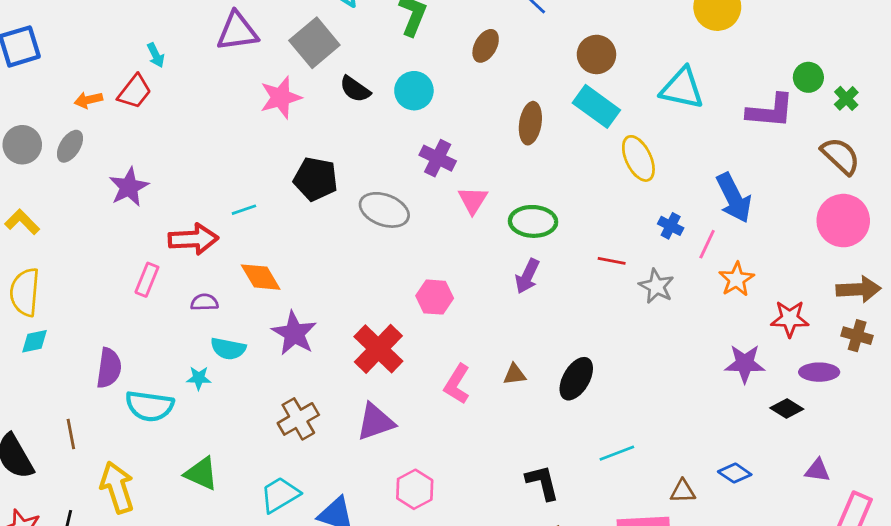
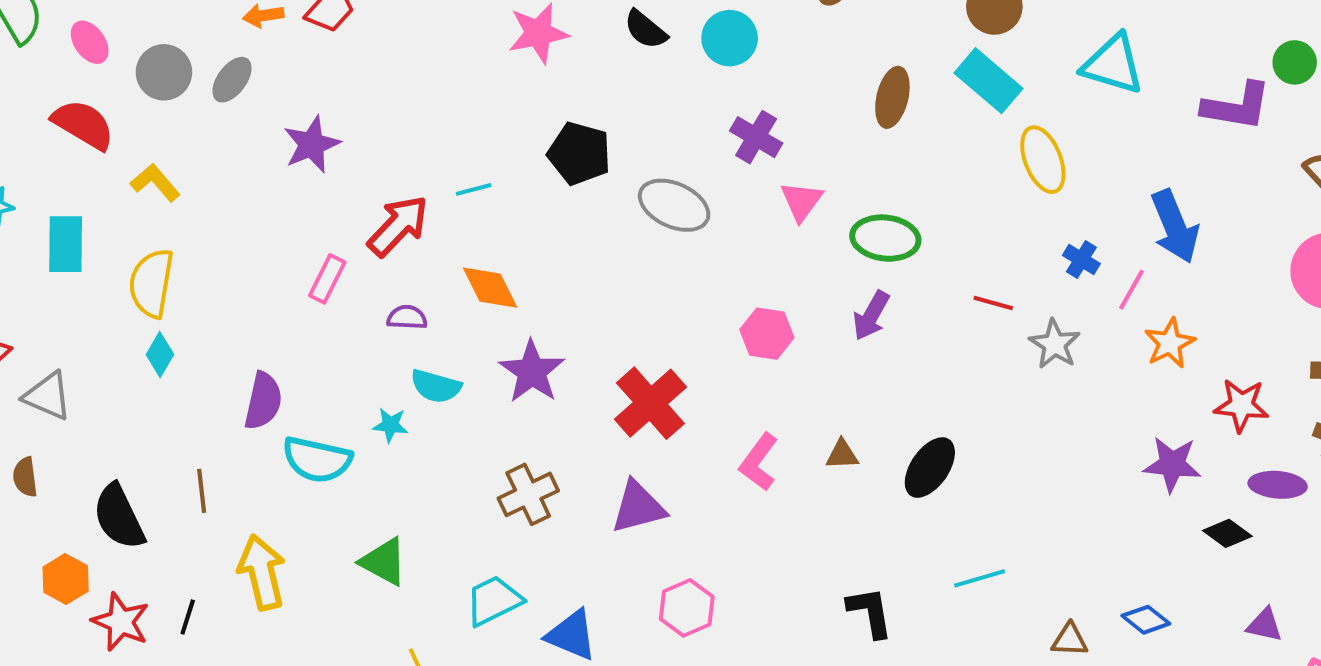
red arrow: (193, 239) -> (398, 226), turned -48
pink hexagon: (435, 297) -> (767, 334), moved
cyan diamond: (35, 341) -> (160, 354), turned -52

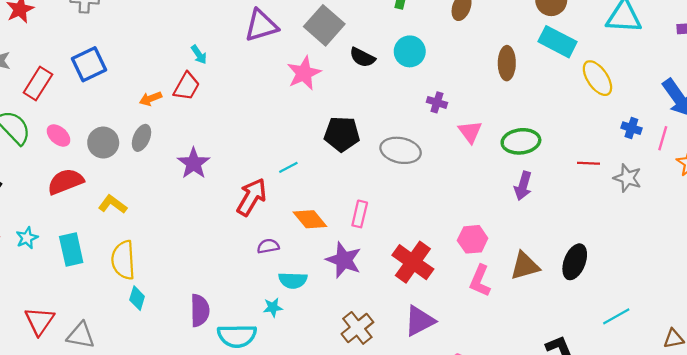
red semicircle: (83, 124) -> (65, 182), turned -39
purple cross: (756, 137) -> (437, 102), size x0.7
pink rectangle: (327, 279) -> (360, 214), moved
pink hexagon: (767, 334) -> (473, 239), moved
brown triangle: (842, 455) -> (525, 266), size x1.6

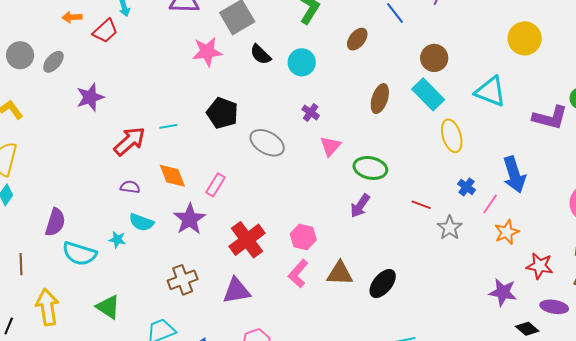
orange arrow: (151, 99) -> (72, 17), moved

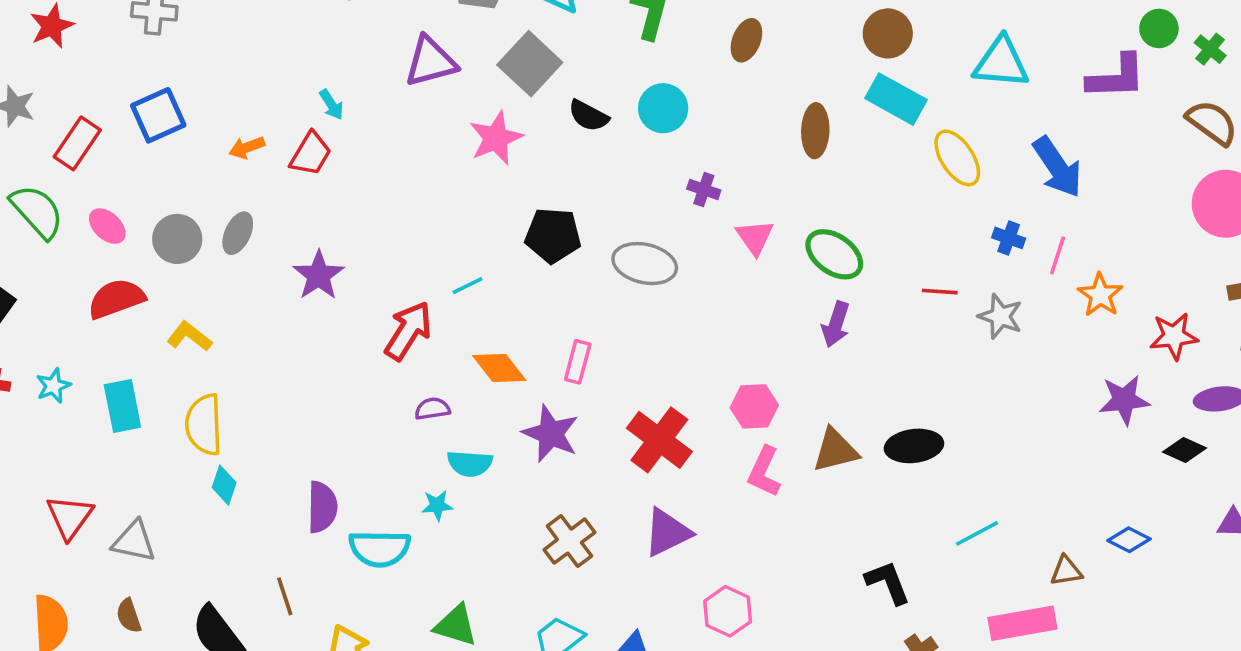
green ellipse: (370, 168) -> (834, 254), turned 40
blue arrow: (514, 175) -> (1057, 167), moved
black ellipse: (383, 284) -> (914, 446), turned 60

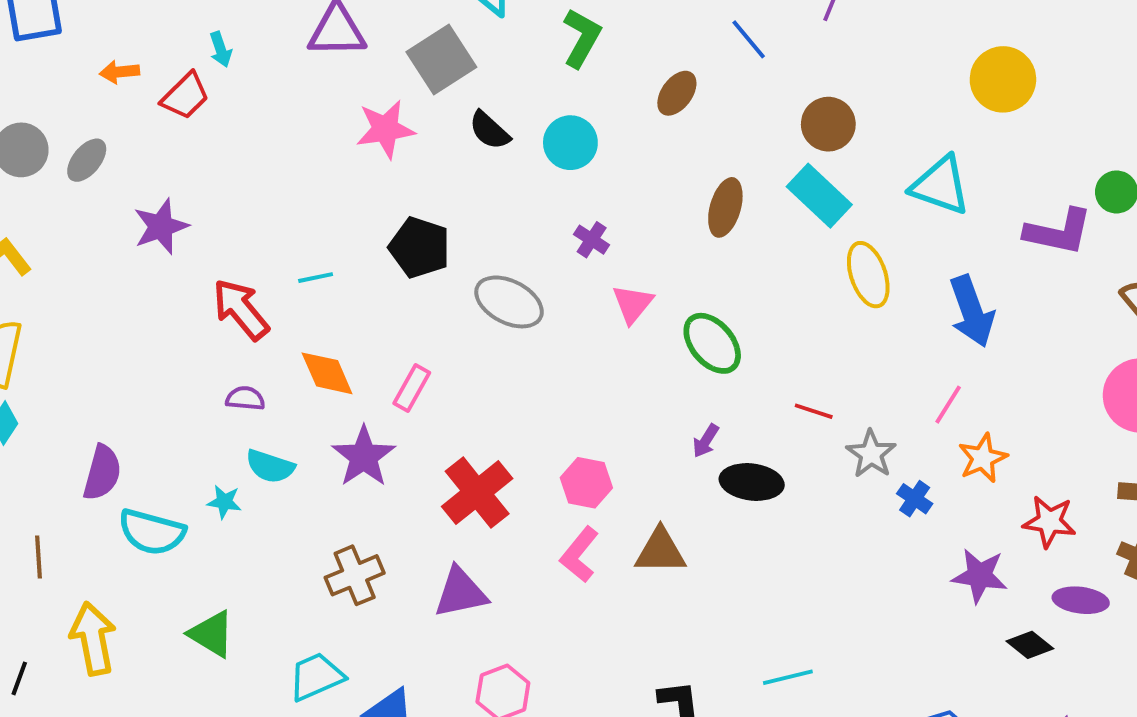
blue cross: (1009, 238) -> (915, 499), moved
purple arrow: (836, 324) -> (706, 441), moved, size x0.7
red arrow: (408, 331) -> (241, 309), turned -86
black ellipse: (914, 446) -> (752, 482), moved

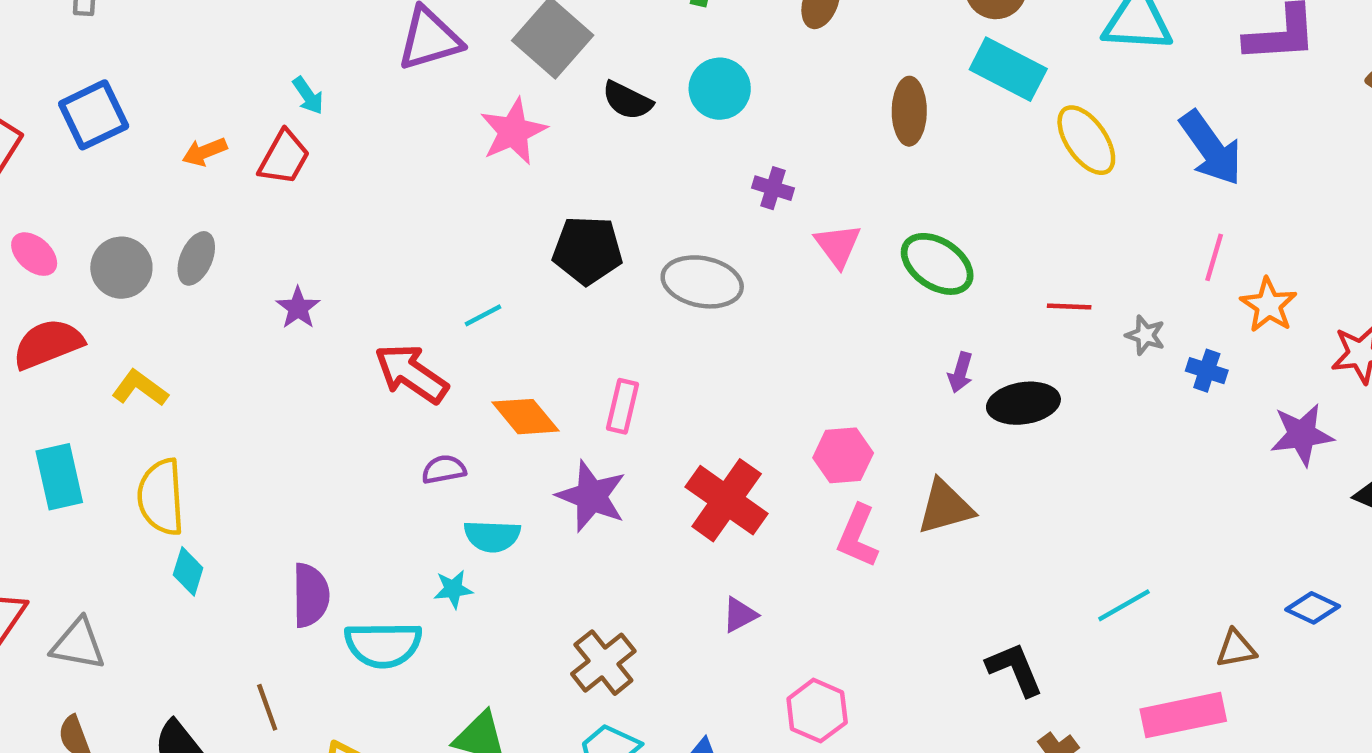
purple star: (161, 227) -> (298, 308), size x0.7
gray star: (871, 454) -> (1145, 335), size x0.7
brown cross: (355, 575) -> (603, 663), moved
purple triangle: (461, 593) -> (740, 615), size x0.6

